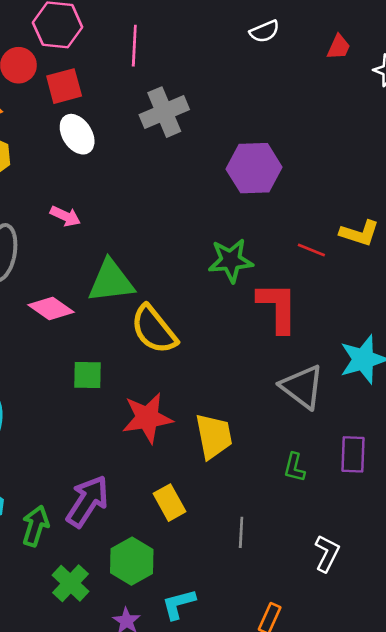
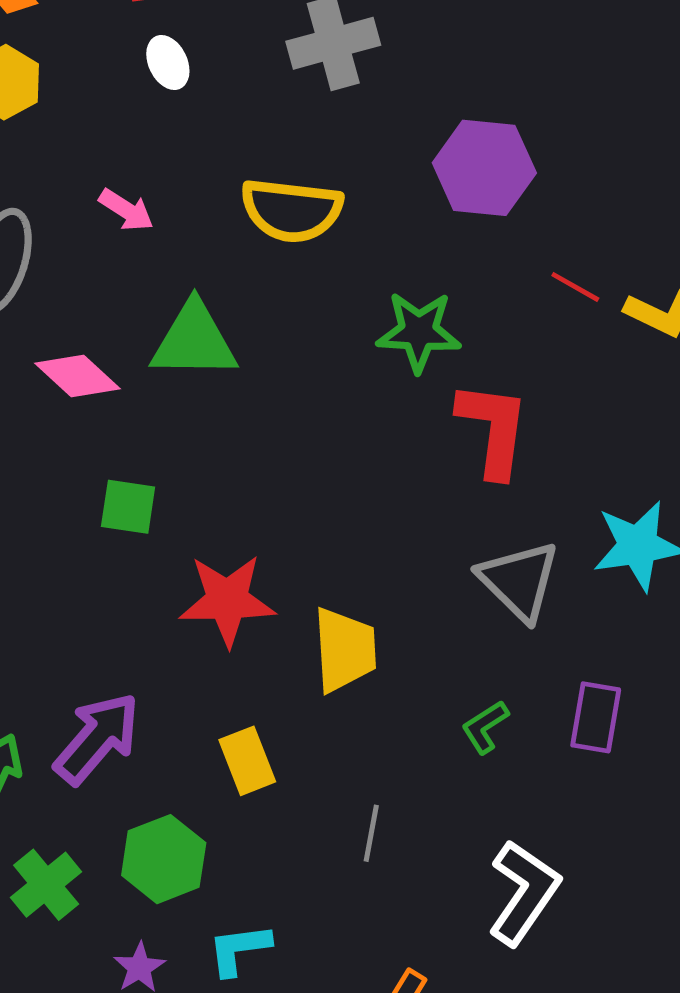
white ellipse: (77, 134) -> (168, 62), size x0.7
red line: (311, 250) -> (575, 287), moved
yellow semicircle: (154, 329) -> (292, 210), moved, turned -52
green L-shape: (294, 467) -> (485, 727), turned 36
white L-shape: (327, 553) -> (524, 892), size x1.5

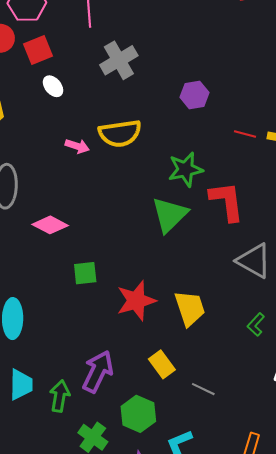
purple hexagon: (484, 168) -> (195, 95), size x0.7
pink arrow: (126, 210) -> (77, 146), moved
green triangle: (194, 341) -> (170, 215), moved, turned -30
gray line: (371, 833) -> (203, 389), moved, turned -60

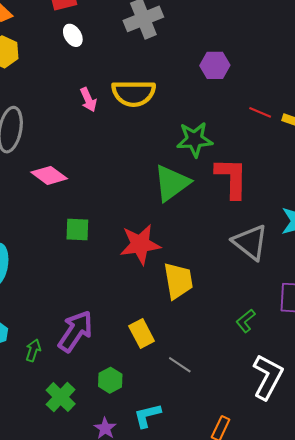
pink arrow: (77, 146) -> (88, 100), turned 40
red star: (136, 301) -> (140, 244), moved
green L-shape: (256, 324) -> (246, 321), moved
green arrow: (60, 396) -> (33, 350), size x0.7
green hexagon: (138, 414) -> (110, 380), size x0.7

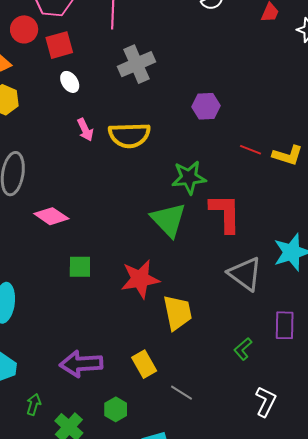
pink arrow: (88, 100) -> (85, 130), moved
green triangle: (172, 183) -> (168, 220), turned -36
purple arrow: (76, 331) -> (81, 364), turned -126
green arrow: (33, 350) -> (34, 404), moved
white L-shape: (268, 377) -> (266, 402), size x0.7

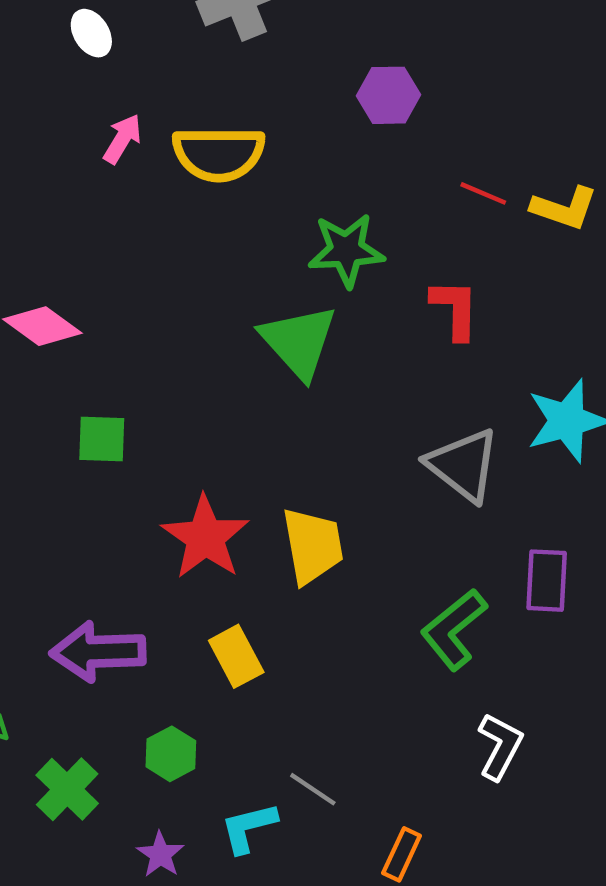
pink arrow: (85, 130) -> (122, 139), turned -125
red L-shape: (225, 213) -> (455, 309), moved, size x0.7
red star: (140, 279) -> (205, 537), moved, turned -30
green L-shape: (243, 349) -> (454, 629), size x1.6
gray line: (181, 393) -> (313, 789), moved

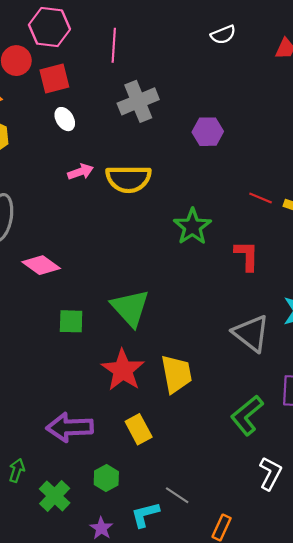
purple hexagon: (389, 95) -> (208, 132), moved
pink arrow: (122, 139) -> (81, 172), turned 40
green star: (346, 250) -> (192, 227), turned -30
green triangle: (299, 342) -> (130, 308), moved

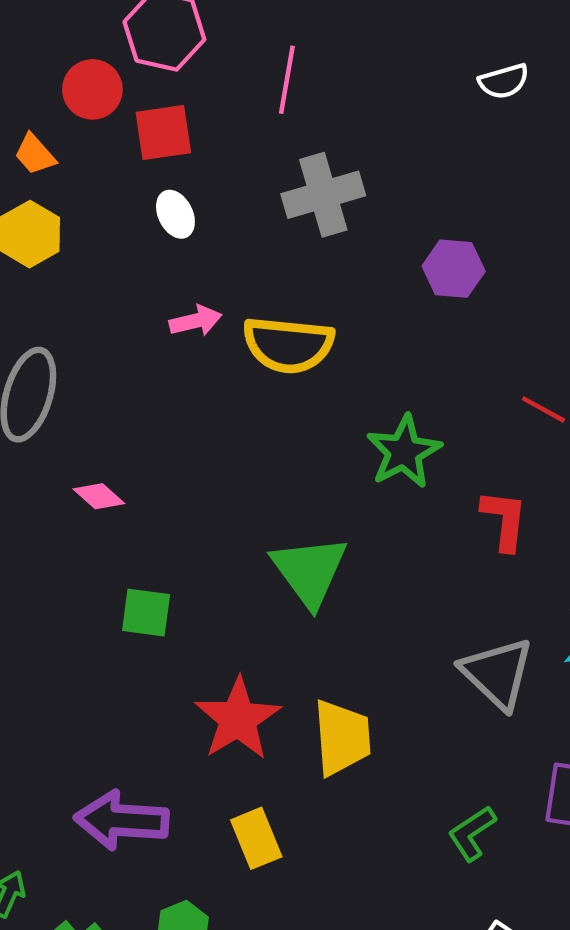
pink diamond: (41, 265) -> (99, 496), size x0.7
green triangle: (130, 308) -> (309, 571), moved
green L-shape: (247, 415) -> (472, 833), size x0.7

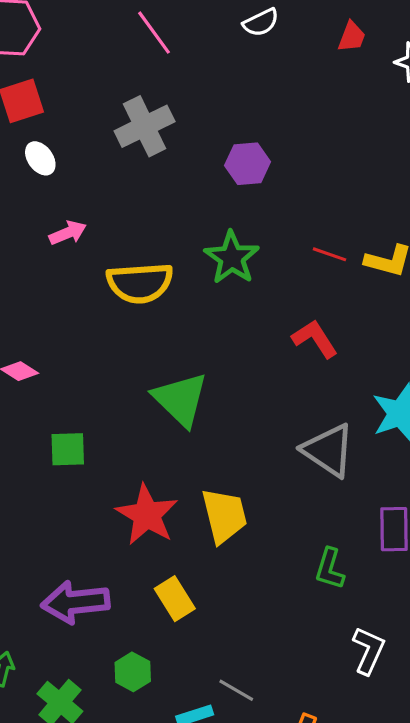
pink line: (287, 80) -> (154, 33), moved, turned -36
yellow semicircle: (288, 345) -> (140, 283), moved
green star: (404, 452) -> (232, 258), moved
red L-shape: (504, 520) -> (315, 339), turned -30
green L-shape: (472, 833) -> (330, 569), turned -30

